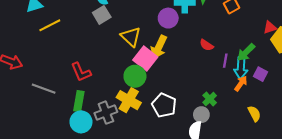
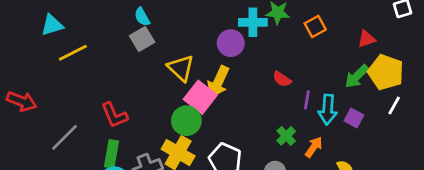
red triangle: (270, 27) -> (366, 39), moved
green arrow: (246, 52) -> (357, 76), moved
orange arrow: (241, 83) -> (314, 147), moved
gray line: (44, 89) -> (65, 137), turned -65
green cross: (210, 99) -> (286, 136), moved

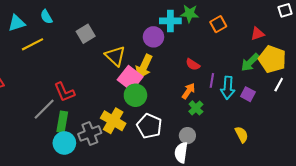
cyan semicircle: (142, 17) -> (46, 17), moved
green circle: (186, 121) -> (135, 95), moved
gray line: (65, 137) -> (44, 109), moved
orange arrow: (314, 147) -> (188, 91), moved

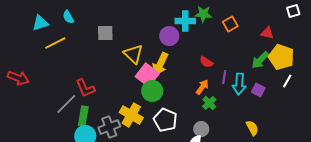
gray square: (86, 34) -> (105, 33), turned 30
red triangle: (257, 34) -> (267, 33), turned 32

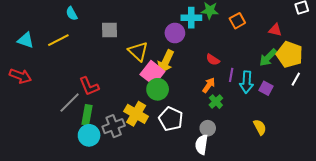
cyan triangle: (40, 23) -> (26, 40), moved, turned 36

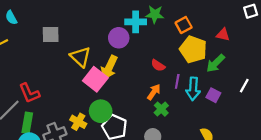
yellow pentagon: (290, 55) -> (193, 49), moved
green circle: (158, 89) -> (101, 111), moved
yellow cross: (136, 114) -> (78, 122), size x0.7

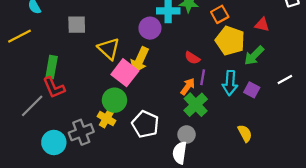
purple line: (177, 81) -> (203, 77), moved
white line: (244, 86) -> (285, 80), turned 32
green cross: (161, 109) -> (196, 105), size x1.5
green circle: (101, 111) -> (114, 100), moved
green rectangle: (27, 123) -> (52, 67), moved

